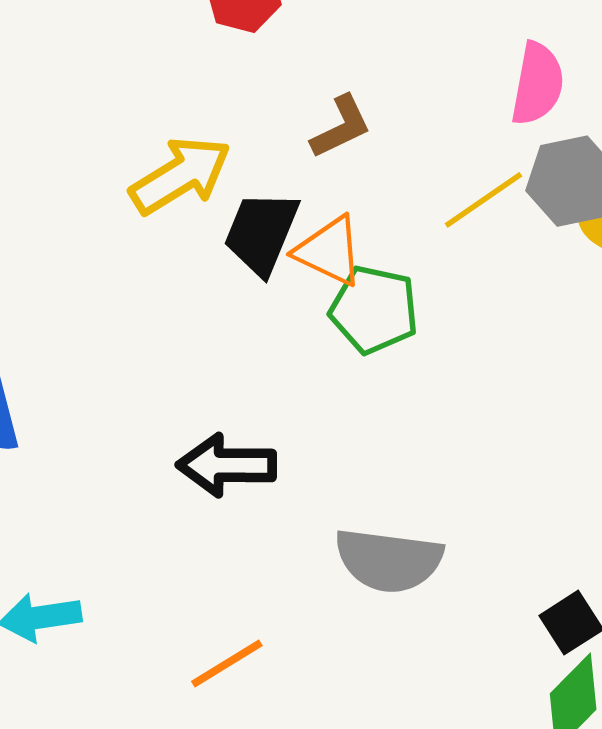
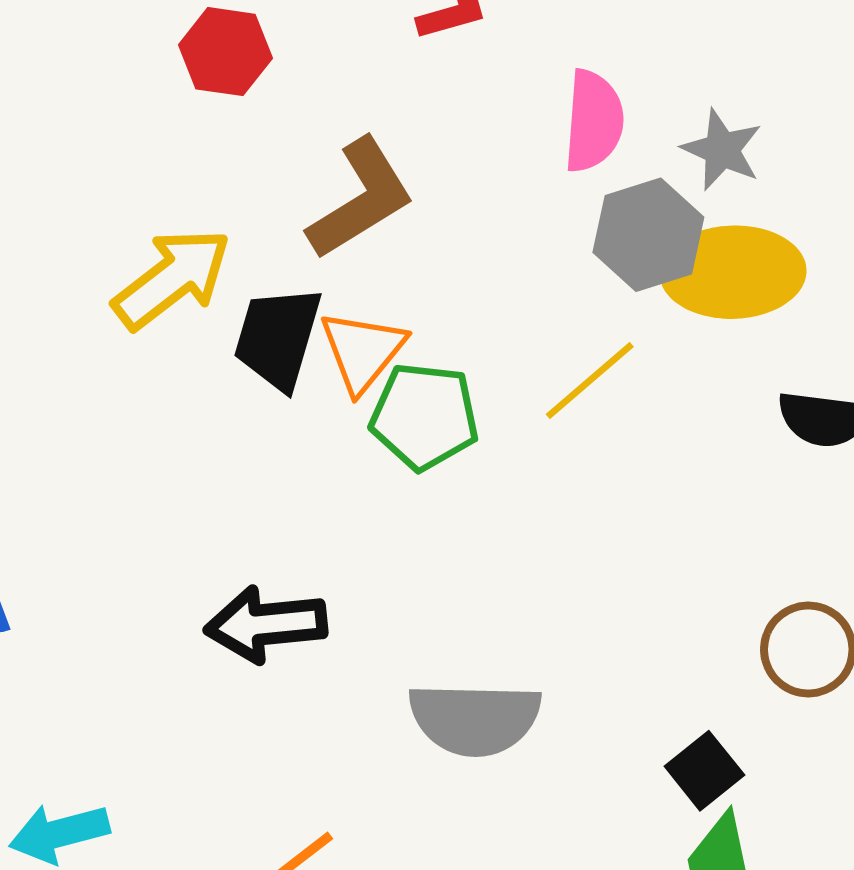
brown L-shape: (341, 127) -> (361, 199), size x1.5
yellow line: (483, 200) -> (590, 380), moved
orange triangle: (329, 251) -> (363, 351), turned 50

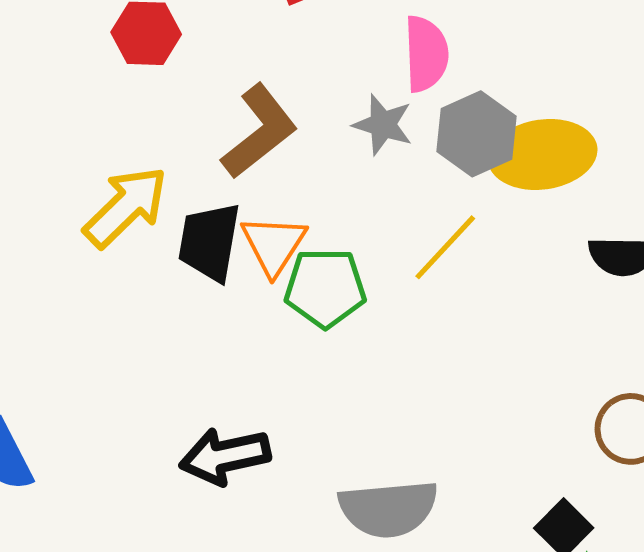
gray star: (722, 150) -> (383, 125), moved

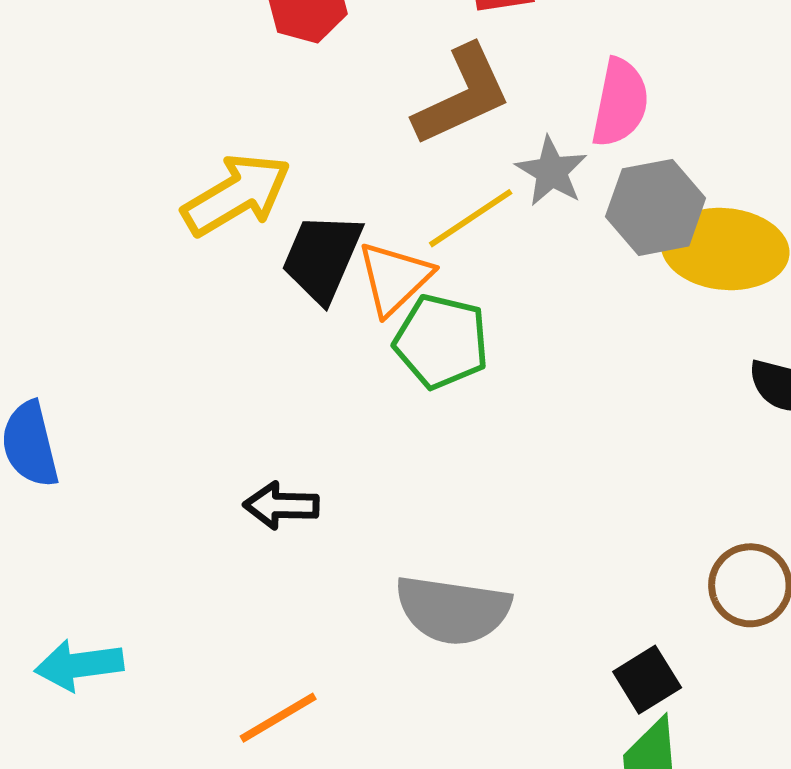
brown L-shape: (259, 131) -> (462, 95), moved
yellow line: (445, 247) -> (471, 218), moved
black arrow: (225, 456) -> (281, 505), size x0.7

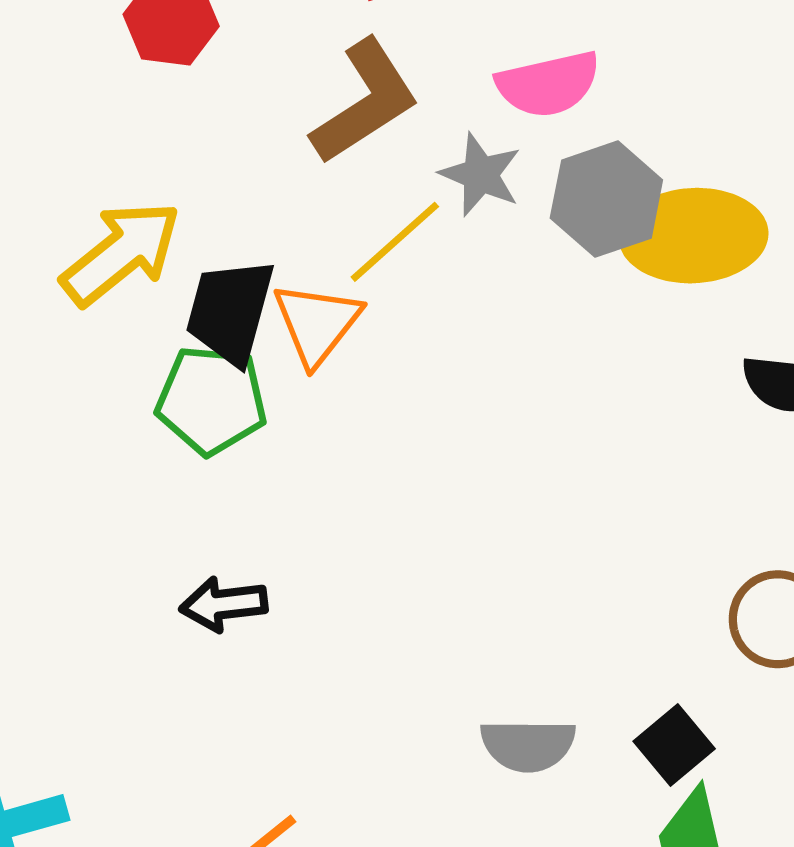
pink semicircle: (620, 103) -> (548, 84), turned 74
green pentagon: (441, 341) -> (211, 400), moved
gray semicircle: (453, 610) -> (528, 745), moved, size x0.7

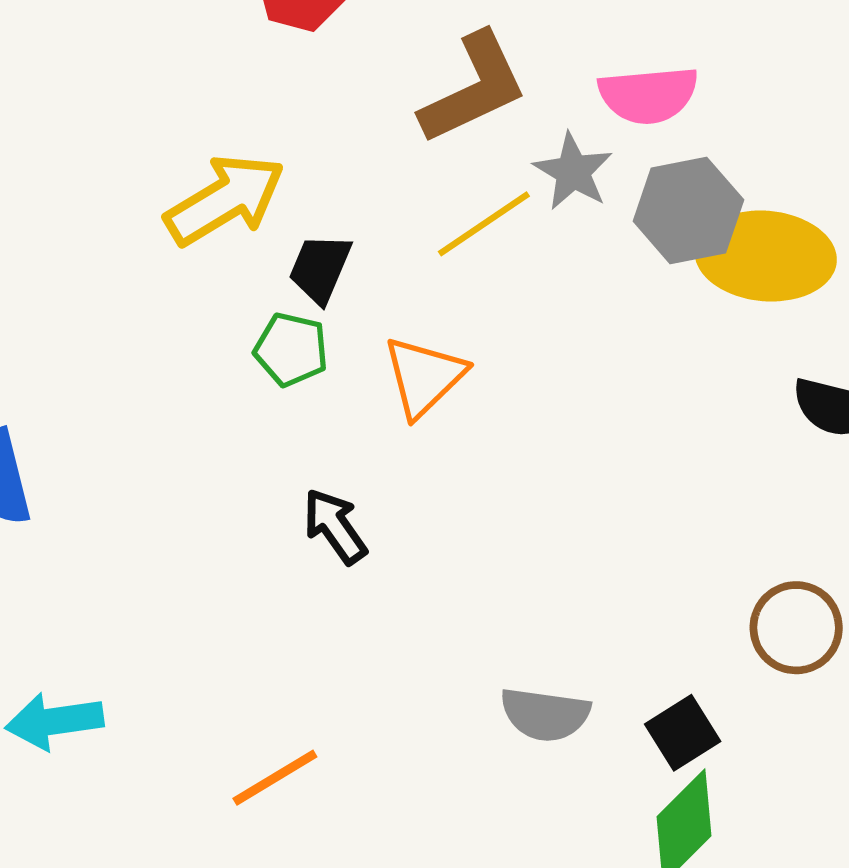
black trapezoid: (230, 311) -> (320, 268), size x0.7
orange triangle: (317, 323) -> (424, 377), moved
green pentagon: (211, 400) -> (291, 349), size x0.7
black arrow: (224, 604) -> (335, 526), moved, turned 54

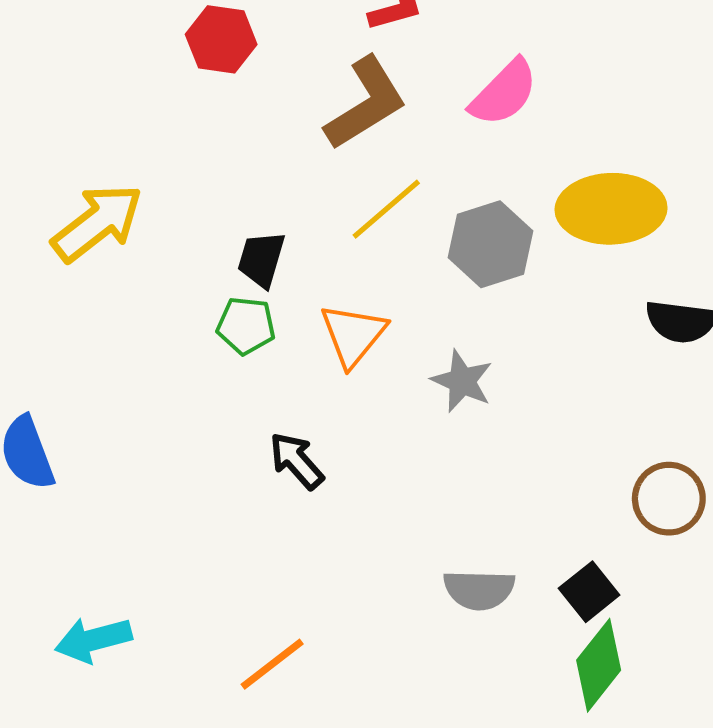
pink semicircle: (648, 95) -> (504, 93), turned -34
gray star: (573, 172) -> (462, 381), moved
yellow arrow: (225, 200) -> (97, 223), moved
gray hexagon: (688, 211) -> (491, 244), moved

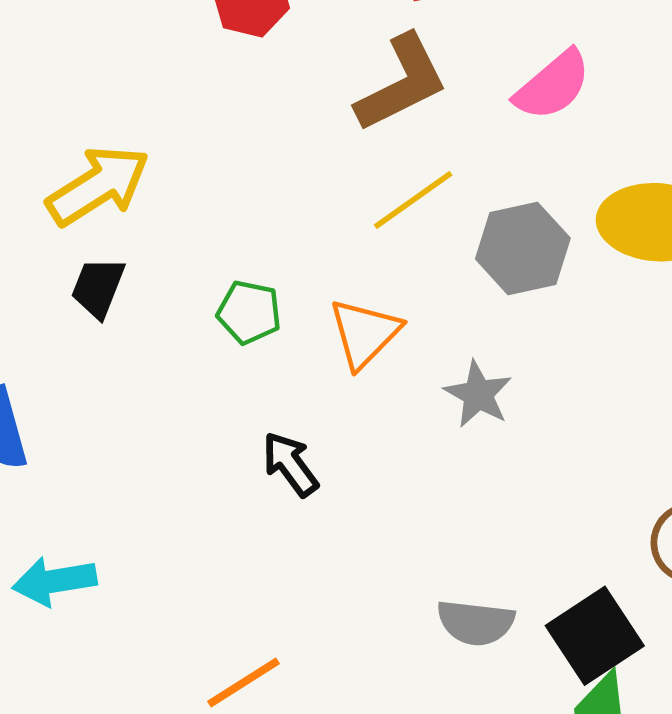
black trapezoid: (261, 259) -> (98, 287), moved
black square: (589, 592) -> (595, 636), size x1.5
cyan arrow: (93, 640) -> (54, 581), moved

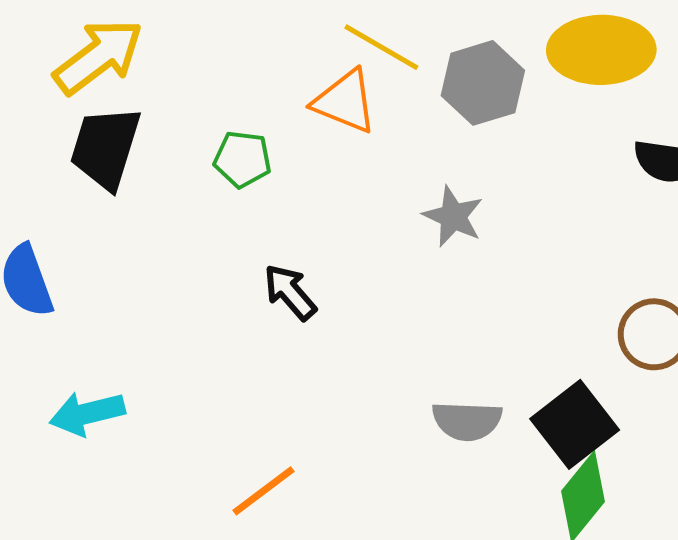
yellow line: (413, 200) -> (381, 47), turned 70
black trapezoid: (98, 287) -> (105, 148), size x1.5
orange triangle: (365, 333) -> (345, 102), moved, turned -48

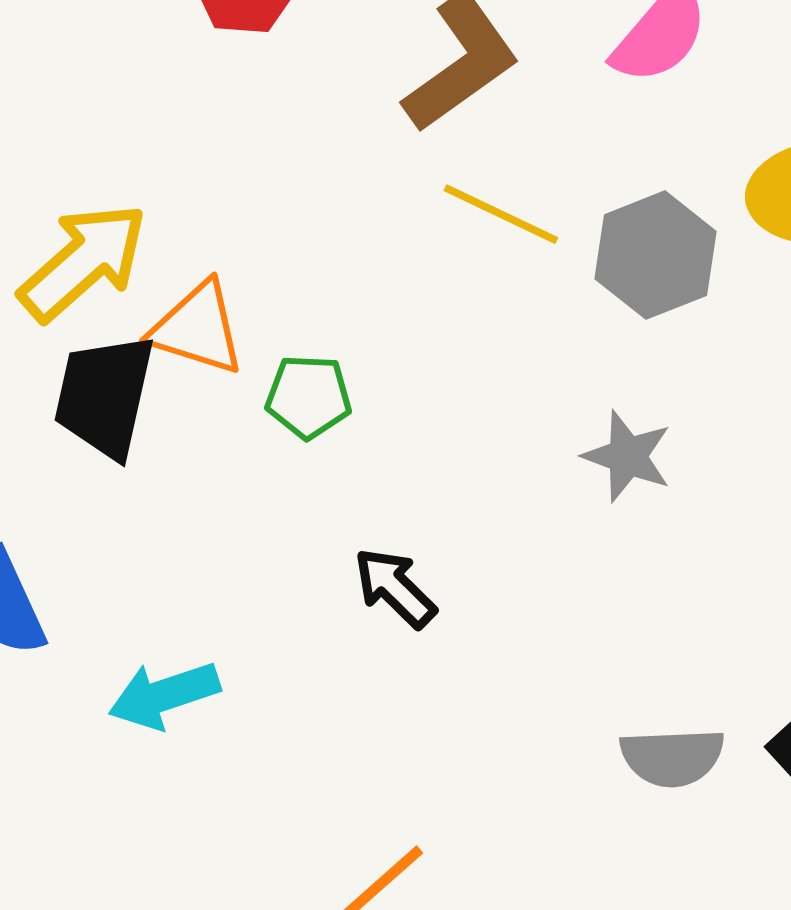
orange triangle: (345, 102) -> (197, 328), moved
cyan arrow: (87, 413) -> (164, 695), moved

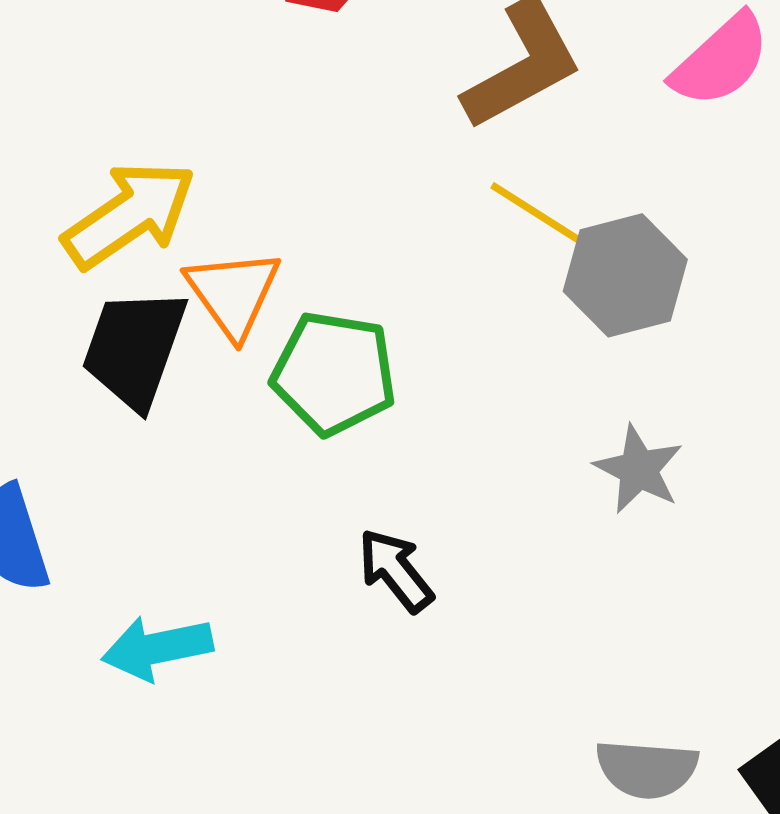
gray hexagon: (656, 255) -> (625, 275), moved
orange triangle: (197, 328) -> (233, 293), turned 30
green pentagon: (309, 397) -> (334, 373), size x1.5

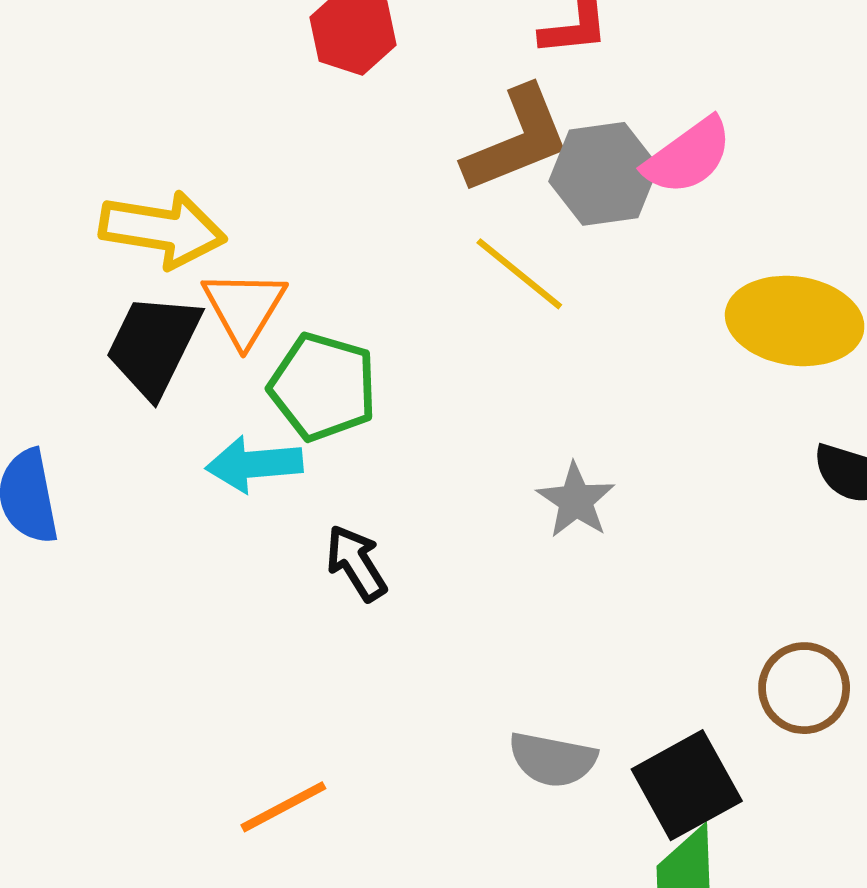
yellow arrow: (129, 215) -> (163, 229), turned 37
gray hexagon: (625, 275) -> (604, 174), moved
cyan arrow: (157, 648) -> (254, 464), moved

